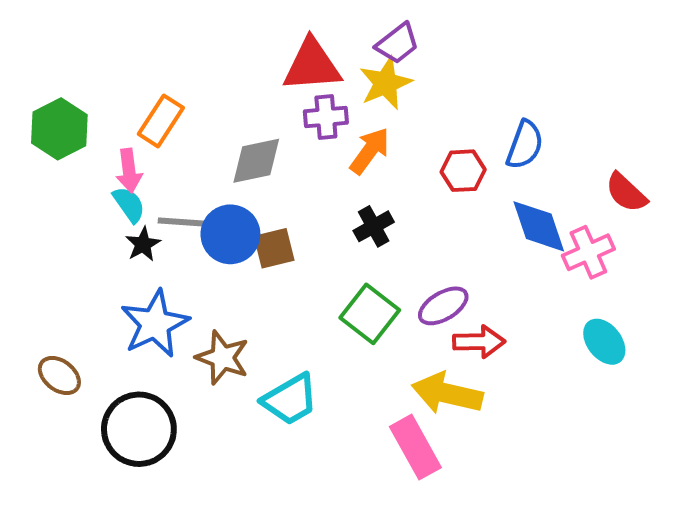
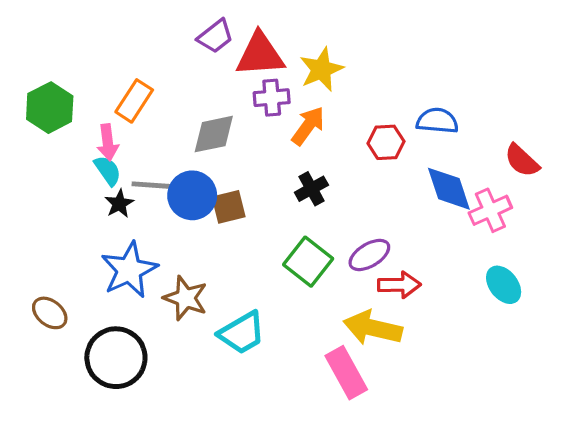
purple trapezoid: (397, 43) -> (215, 36), moved
blue semicircle: (525, 145) -> (437, 121), turned -105

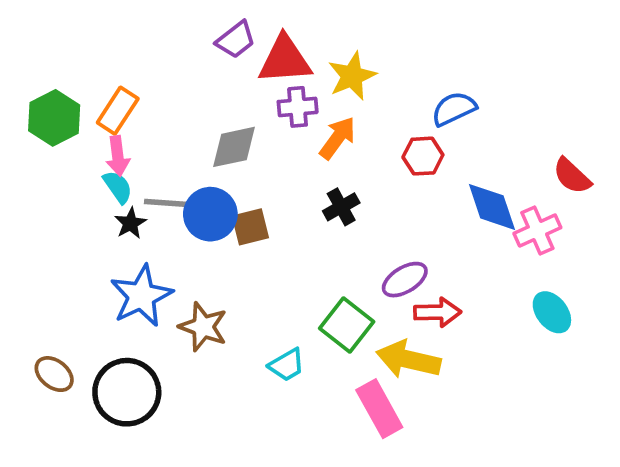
orange rectangle: (134, 101) -> (118, 111), moved
blue semicircle: (437, 121) -> (454, 109), moved, turned -30
green square: (308, 262) -> (347, 325), moved
brown ellipse: (50, 313) -> (54, 374), moved
cyan trapezoid: (242, 333) -> (287, 365), moved, size x0.7

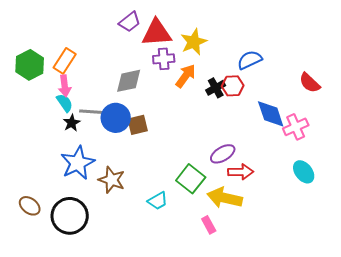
red semicircle: (572, 176) -> (310, 83), moved
black cross: (341, 207) -> (216, 88), moved
pink rectangle: (379, 409) -> (209, 225), size x0.6

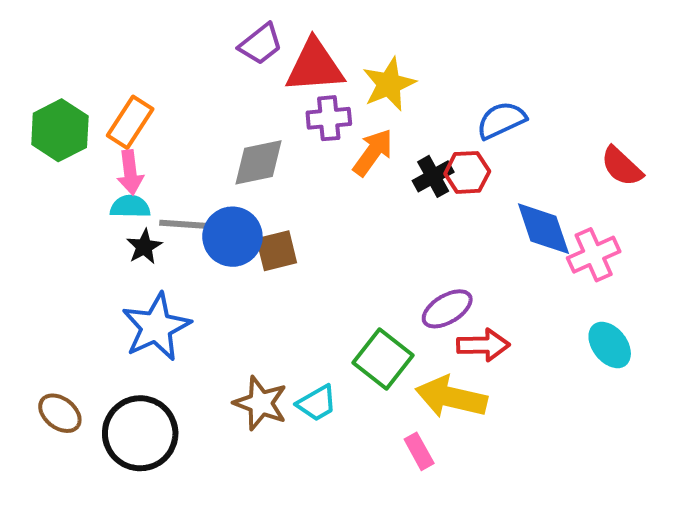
cyan semicircle: (65, 103) -> (130, 207), turned -54
brown star: (112, 180) -> (261, 403), moved

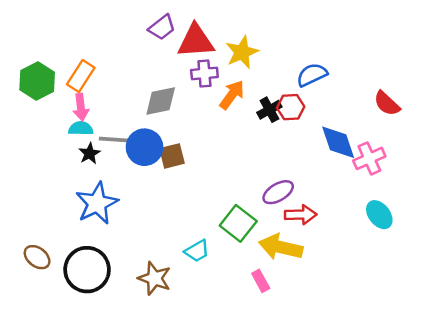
brown star: (261, 403) -> (154, 278), moved

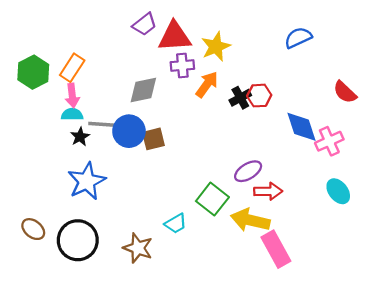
blue semicircle: (312, 75) -> (298, 38), moved
pink rectangle: (261, 281) -> (276, 249), moved, size x1.8

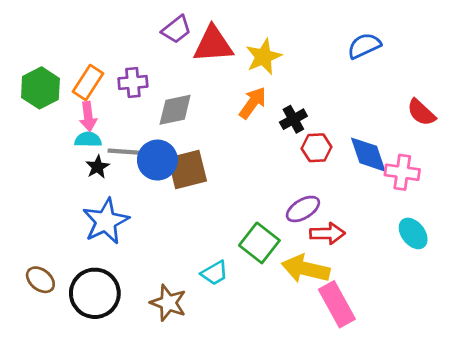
purple cross: (182, 65) -> (133, 82), moved
red hexagon: (259, 96) -> (317, 148), moved
brown square: (153, 139) -> (187, 170), size x1.4
pink cross: (329, 141) -> (402, 172), turned 32

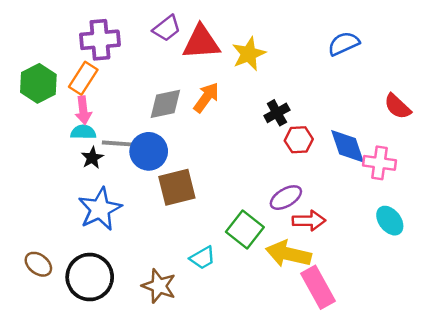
purple cross: (133, 82) -> (100, 40), moved, size x1.4
orange arrow: (253, 103) -> (206, 97), moved
brown square: (187, 170) -> (177, 187), moved

